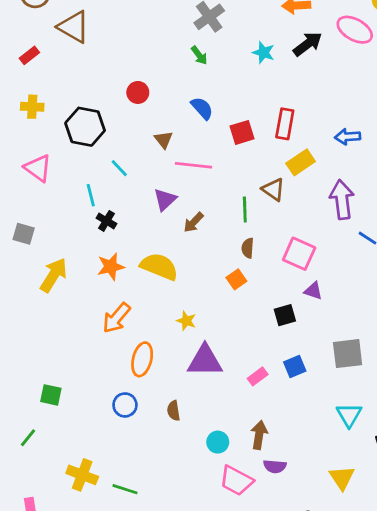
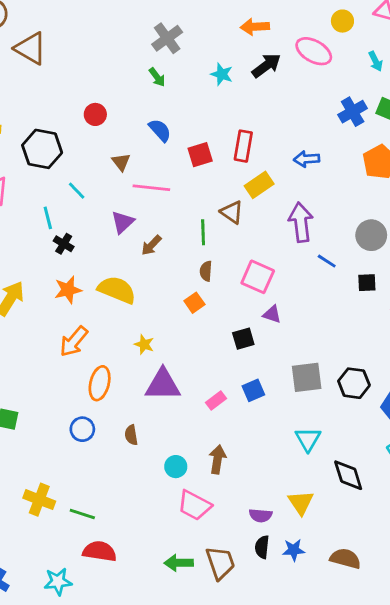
purple semicircle: (275, 466) -> (261, 515), moved

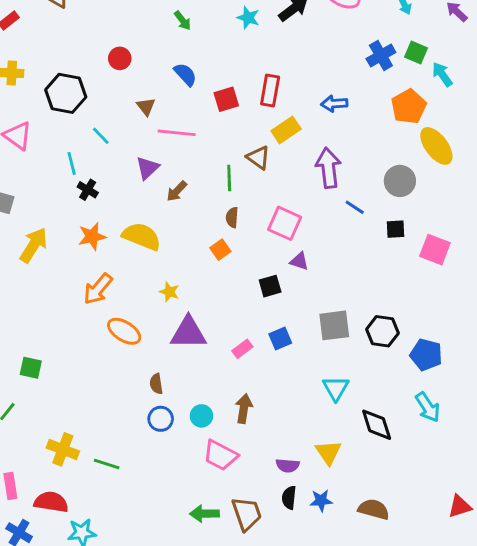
orange ellipse: (100, 383) -> (124, 331), turned -72
blue circle: (82, 429) -> (161, 419), moved
red semicircle: (100, 551) -> (51, 502), moved

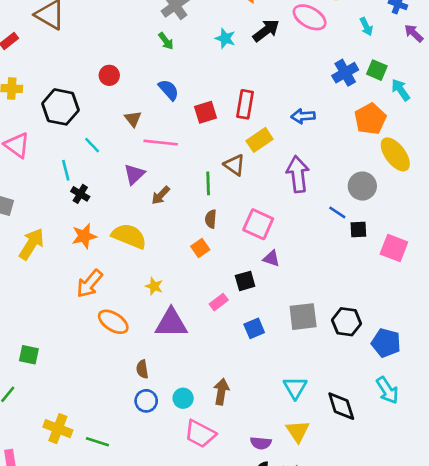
blue line: (355, 207) -> (337, 212), moved
pink rectangle: (242, 349) -> (219, 302), moved
cyan triangle: (336, 388) -> (295, 388), moved

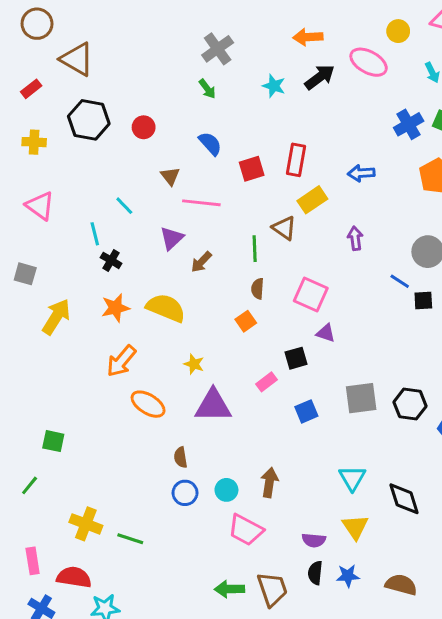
black hexagon: (60, 107) -> (89, 120), moved
purple arrow: (298, 174) -> (355, 238), size x0.6

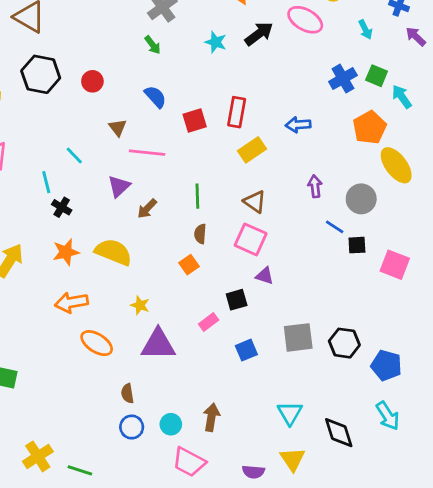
brown triangle: (284, 228) -> (255, 202), moved
purple arrow: (355, 238) -> (315, 186), moved
orange arrow: (121, 361) -> (71, 302), turned 40
yellow cross: (86, 524) -> (38, 456), turned 36

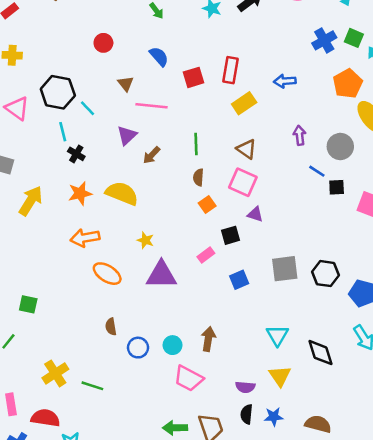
black hexagon: (41, 74) -> (58, 92), moved
orange square: (189, 265) -> (207, 204), moved
brown semicircle: (127, 393) -> (111, 327), moved

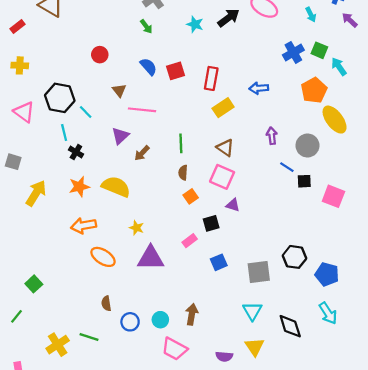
red square: (193, 77) -> (175, 71), moved
gray square: (285, 269) -> (259, 272), moved
green square: (28, 304) -> (34, 284), turned 35
green line: (92, 386) -> (89, 337), moved

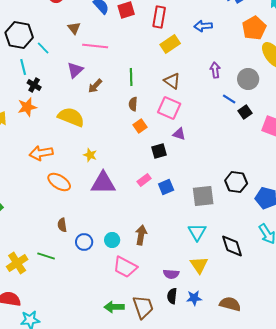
black square: (304, 181) -> (245, 112), turned -32
orange star: (79, 187) -> (27, 107), moved
pink rectangle: (190, 241) -> (144, 180), moved

